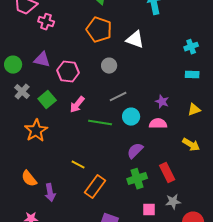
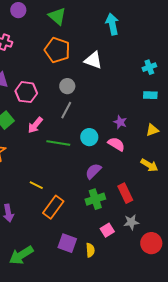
gray line: (118, 97) -> (66, 110), moved, turned -36
pink semicircle: (158, 124) -> (116, 144), turned 30
pink square: (149, 210) -> (107, 230), turned -32

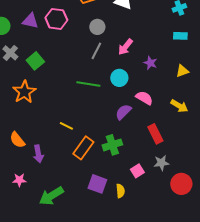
pink hexagon: (26, 92) -> (56, 19), moved
pink arrow: (35, 125) -> (125, 47), moved
pink semicircle: (116, 144) -> (144, 98), moved
green cross: (95, 199) -> (112, 145), moved

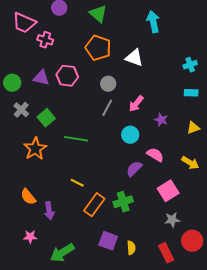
green line: (88, 84) -> (76, 139), moved
red rectangle: (155, 134) -> (166, 253), moved
pink square: (137, 171) -> (168, 191), moved, size x1.5

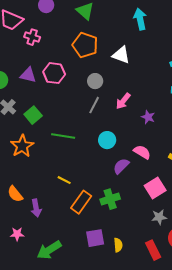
cyan circle: (130, 135) -> (107, 140), moved
purple square: (108, 241) -> (95, 238), turned -30

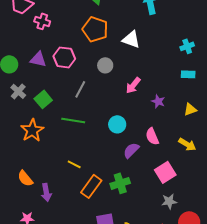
gray line: (94, 105) -> (80, 89), moved
pink semicircle: (142, 152) -> (152, 136), turned -144

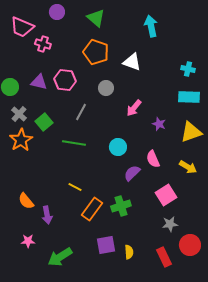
cyan cross: (187, 46) -> (188, 69), turned 32
cyan rectangle: (188, 74) -> (189, 97), size x1.5
yellow triangle: (190, 109) -> (191, 132), size x1.6
orange star: (32, 130) -> (21, 140), moved

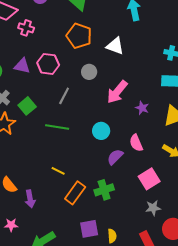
pink arrow: (134, 108) -> (117, 92), size x1.4

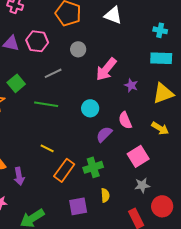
white triangle: (115, 46) -> (113, 15), moved
gray line: (64, 96) -> (53, 73), turned 36
yellow semicircle: (112, 236) -> (105, 195), moved

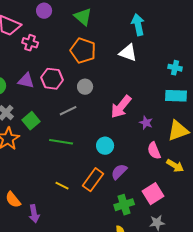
gray circle: (78, 49) -> (85, 87), moved
pink semicircle: (125, 120) -> (154, 151), moved
green cross: (93, 167) -> (124, 205), moved
orange rectangle: (64, 170) -> (93, 180), moved

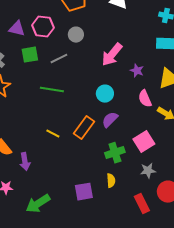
green square: (31, 121) -> (30, 55), moved, turned 30
cyan circle: (105, 146) -> (105, 94), moved

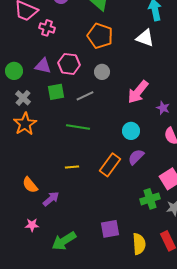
yellow line: (53, 134) -> (72, 167), moved, turned -32
green cross: (115, 153) -> (150, 199), moved
purple arrow: (25, 162) -> (51, 199), turned -120
yellow semicircle: (111, 181) -> (139, 244), moved, size x1.5

